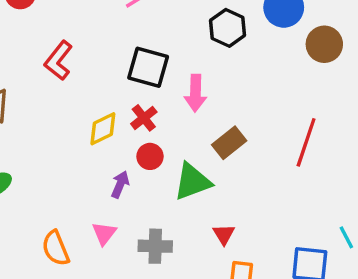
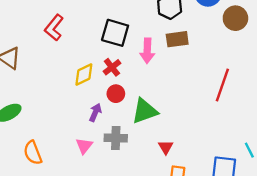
brown rectangle: (229, 143) -> (177, 39), moved, turned 30
gray cross: (155, 246) -> (116, 138), moved
orange semicircle: (56, 248) -> (33, 153), moved

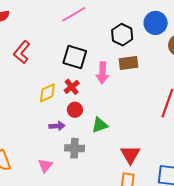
green triangle: (145, 111) -> (100, 125), size x0.7
purple arrow: (95, 113) -> (57, 126), turned 63
pink triangle: (84, 146) -> (45, 166), moved
red triangle: (166, 147) -> (130, 155), moved, size x1.5

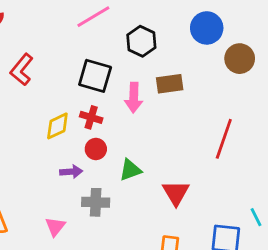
black hexagon: (122, 35) -> (141, 41), moved
red cross: (72, 87) -> (91, 117), turned -35
red triangle: (130, 155) -> (176, 193), moved

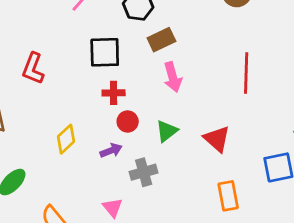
brown rectangle: (170, 84) -> (161, 40), moved
pink arrow: (134, 98) -> (173, 77), moved
yellow diamond: (57, 126) -> (66, 139), moved

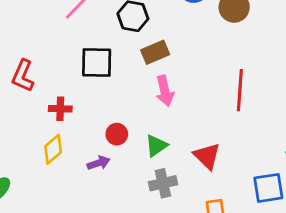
red cross: (114, 93) -> (60, 109), moved
gray cross: (144, 172) -> (163, 183), moved

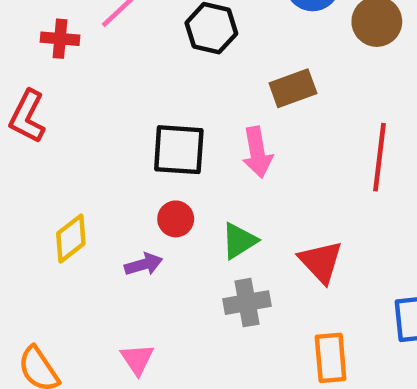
brown rectangle: (155, 52) -> (293, 88), moved
black square: (97, 62) -> (179, 150), moved
red cross: (60, 109) -> (60, 39), moved

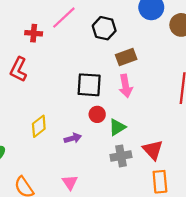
brown rectangle: (293, 88) -> (126, 57), moved
red circle: (176, 219) -> (97, 114), moved
red triangle: (321, 262) -> (153, 150), moved

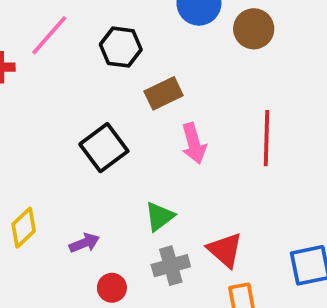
black square: (89, 85) -> (104, 148), turned -35
pink arrow: (126, 86) -> (194, 143), moved
red circle: (97, 114) -> (112, 288), moved

